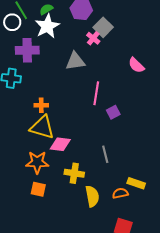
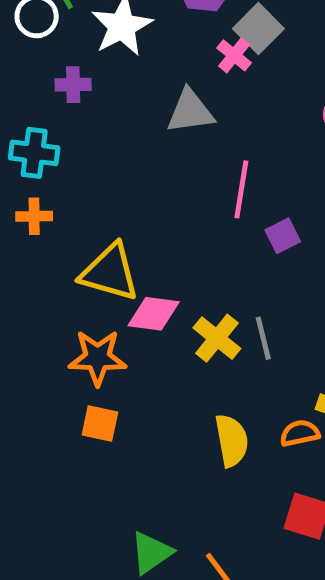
purple cross: (27, 50) -> (73, 85), size x0.6
orange cross: (41, 105) -> (34, 216), moved
yellow cross: (74, 173) -> (217, 338), moved, turned 30

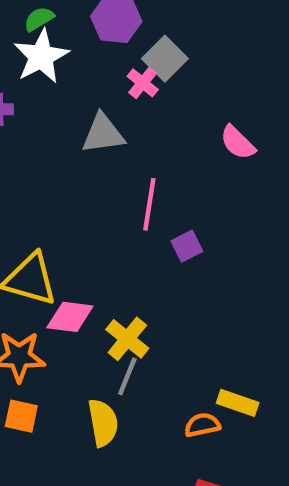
gray line: (263, 338) -> (127, 376), moved, turned 36
yellow semicircle: (232, 441) -> (103, 423), moved

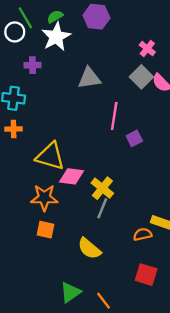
gray square: (165, 59) -> (141, 77), moved
pink cross: (143, 83) -> (147, 49), moved
yellow semicircle: (103, 423) -> (89, 249), moved, turned 140

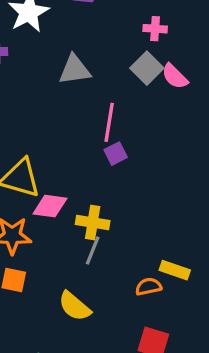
pink cross: (147, 49) -> (155, 29), turned -35
purple square: (134, 138) -> (116, 154), moved
yellow cross: (102, 188) -> (93, 223), turned -30

